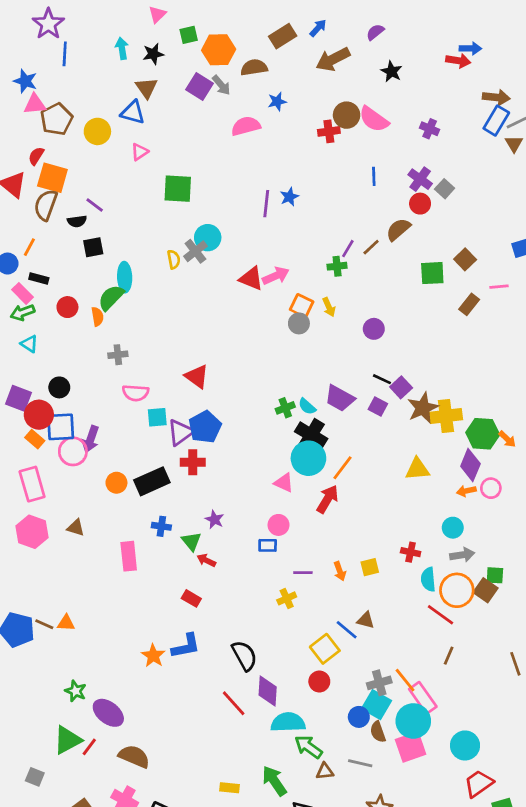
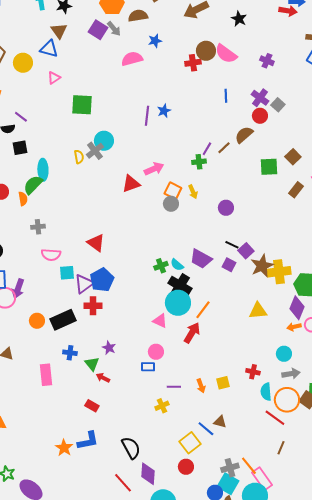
red triangle: (251, 278) -> (131, 184), moved, turned -42

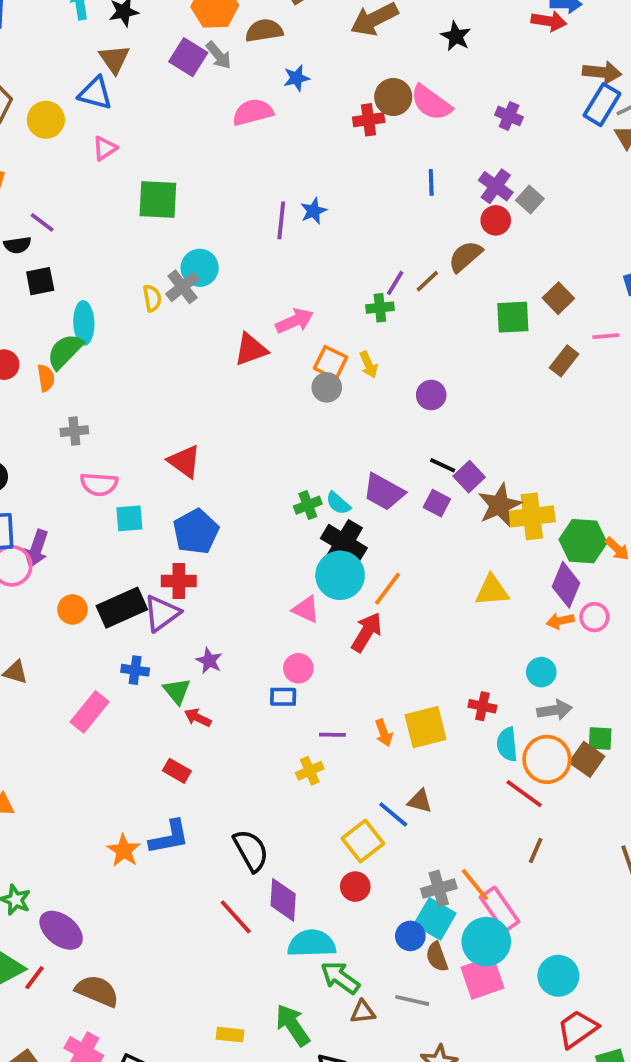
purple triangle: (84, 284) -> (162, 613), moved
pink rectangle: (46, 375) -> (90, 712), turned 45
yellow square: (223, 383) -> (425, 727), size x1.6

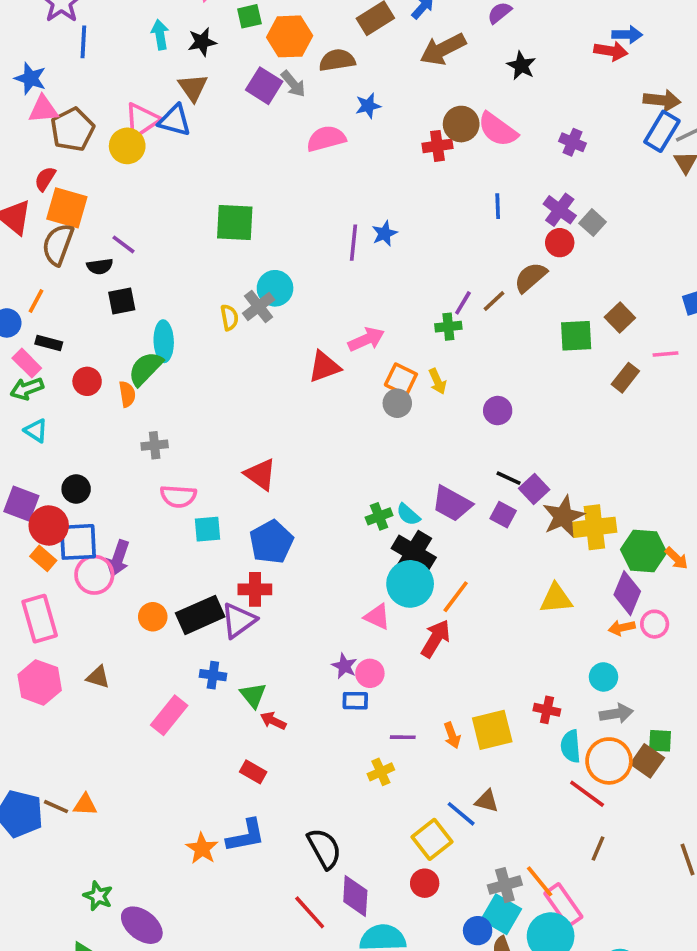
pink triangle: (105, 148) -> (142, 120), moved, size x1.5
purple star: (209, 661) -> (344, 666), moved

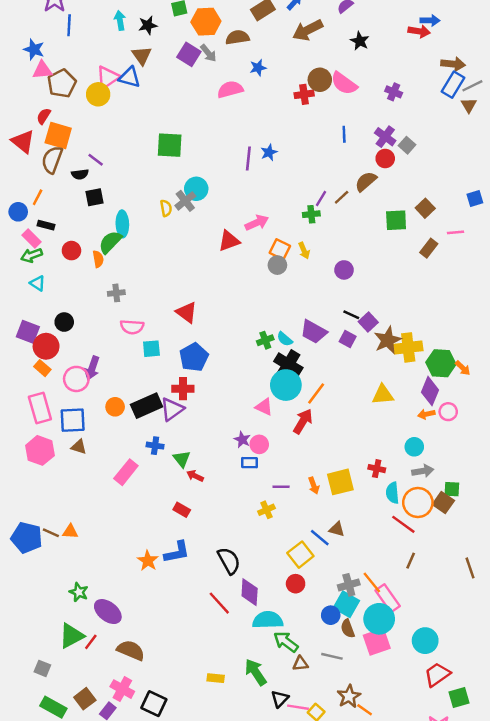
blue square: (78, 542) -> (73, 420), moved

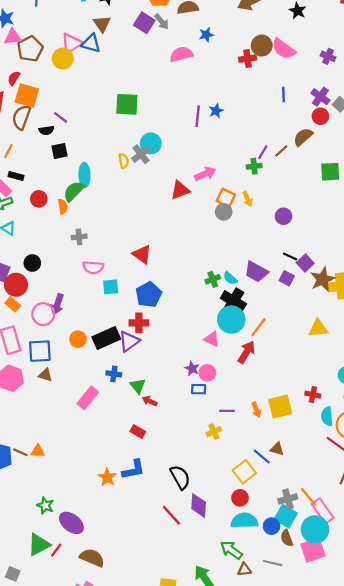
cyan semicircle: (268, 620) -> (244, 521), moved

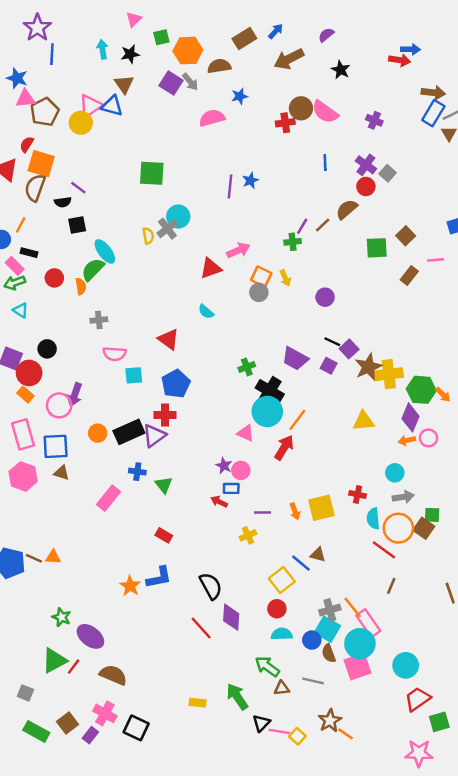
cyan ellipse: (84, 175) -> (105, 251), turned -35
cyan semicircle: (230, 278) -> (206, 312), moved
red arrow: (150, 401) -> (219, 502), moved
cyan semicircle: (244, 521) -> (282, 634), size x0.7

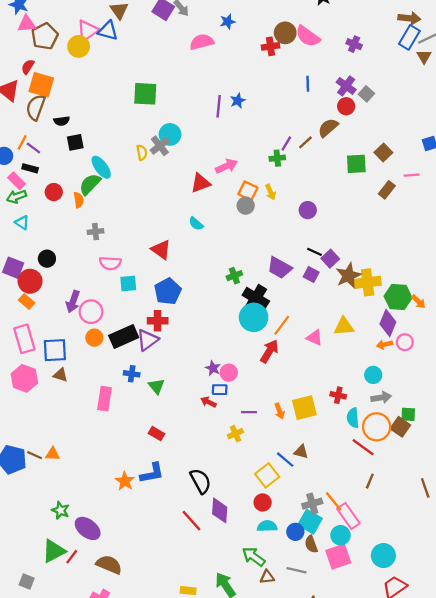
purple line: (78, 188) -> (33, 148), moved
pink circle: (59, 405) -> (91, 312), moved
pink triangle: (246, 433) -> (315, 338), moved
pink rectangle: (108, 498) -> (105, 399), turned -30
cyan circle: (360, 644) -> (340, 535), size x0.7

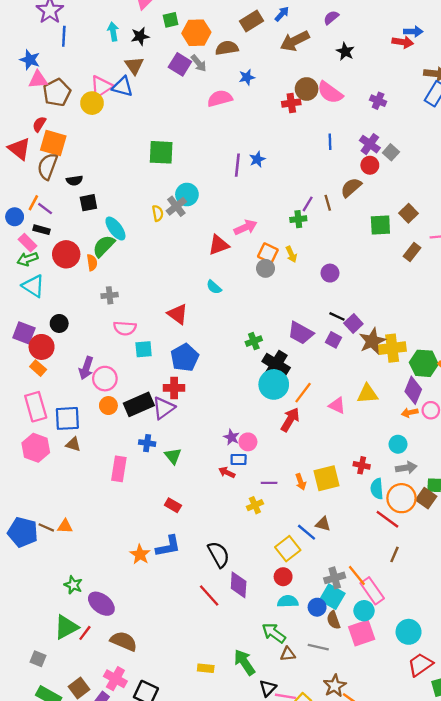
brown line: (305, 142) -> (328, 203), turned -63
red circle: (54, 192) -> (66, 254), size x1.5
cyan triangle: (22, 223) -> (33, 286), size x1.5

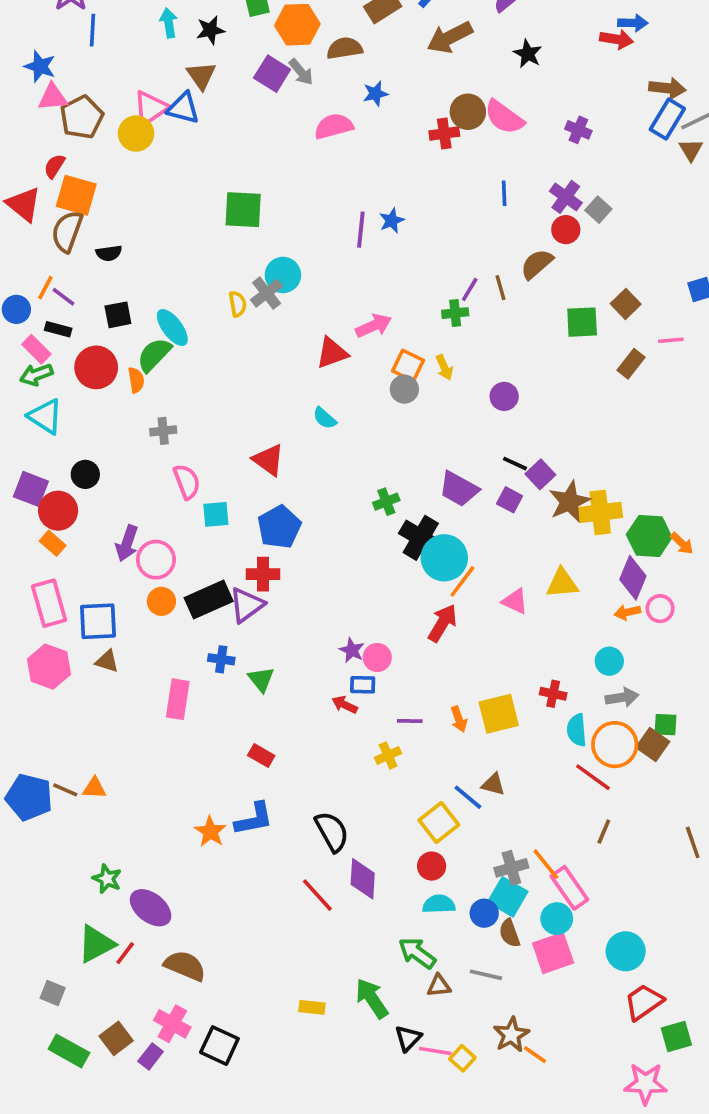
black square: (88, 203) -> (118, 315), moved
pink semicircle: (125, 328) -> (187, 482), turned -115
cyan circle: (274, 384) -> (444, 558), moved

